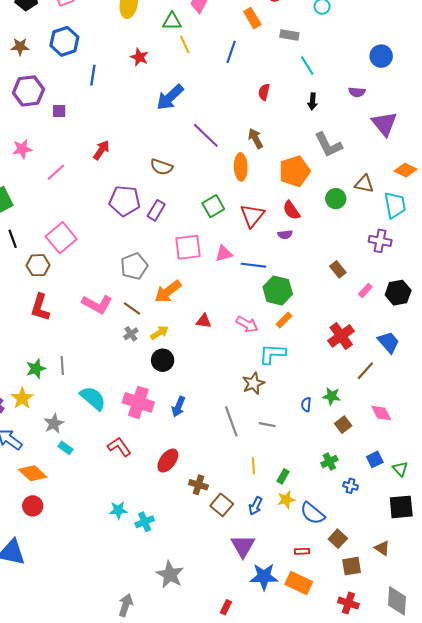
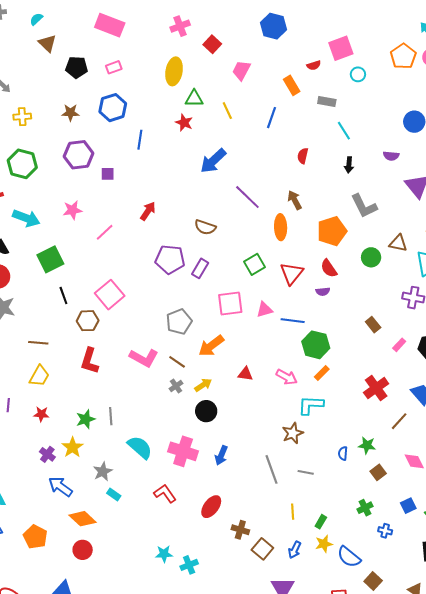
green triangle: (172, 21) -> (194, 99), moved

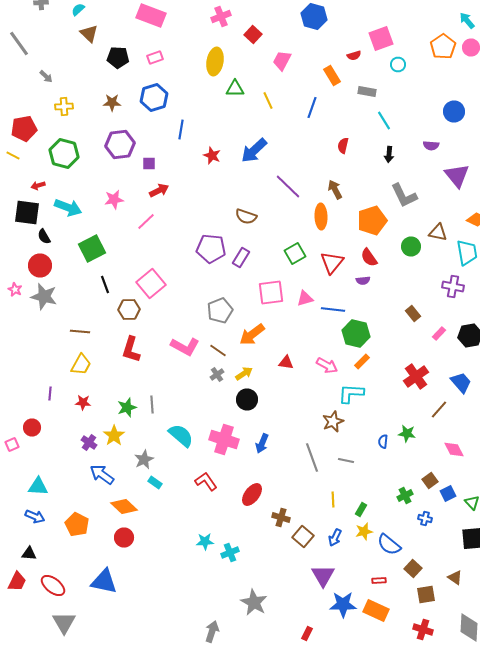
red star: (184, 123) -> (212, 156), moved
red arrow: (148, 211) -> (159, 190), moved, turned 30
brown square: (378, 472) -> (430, 480), moved

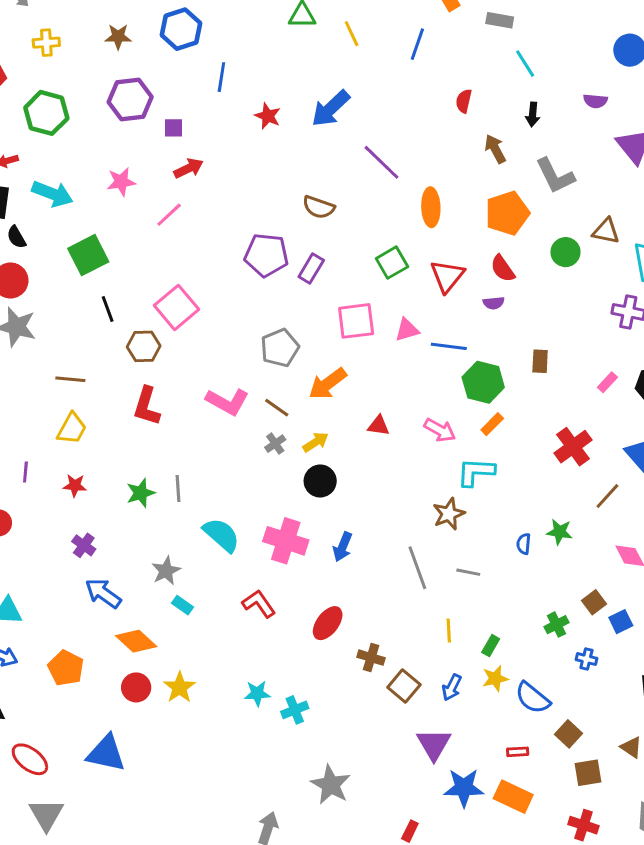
brown arrow: (335, 190) -> (495, 149), moved
brown rectangle: (413, 314) -> (540, 361), moved, turned 42
yellow star: (114, 436) -> (180, 687), moved

